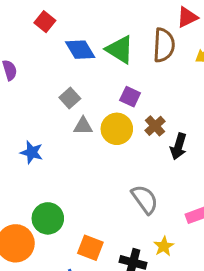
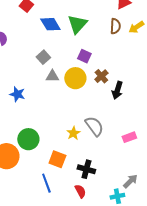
brown semicircle: (164, 45) -> (115, 26), moved, size x0.7
green triangle: (120, 50) -> (77, 24), turned 40
yellow star: (164, 246) -> (73, 133), moved

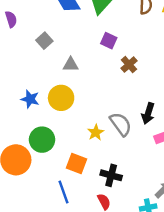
gray square: (43, 57) -> (44, 41), moved
yellow circle: (75, 78) -> (61, 98), moved
black arrow: (117, 90) -> (148, 113), moved
blue star: (17, 94) -> (30, 99), moved

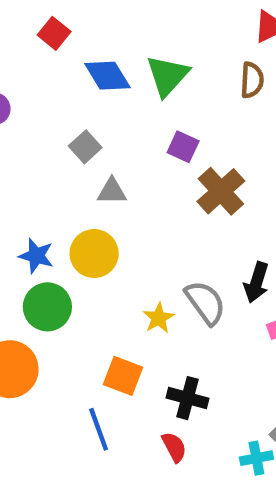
gray square: (44, 41) -> (85, 147), moved
brown cross: (129, 65) -> (221, 191), size x1.5
green circle: (42, 140) -> (47, 307), moved

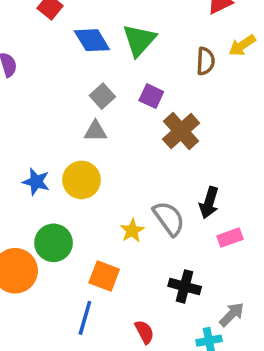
brown semicircle: (252, 80) -> (205, 61), moved
gray square: (85, 147) -> (102, 96), moved
green circle: (47, 307) -> (54, 243), moved
black cross: (188, 398) -> (185, 286), moved
blue line: (99, 429) -> (85, 318), turned 36

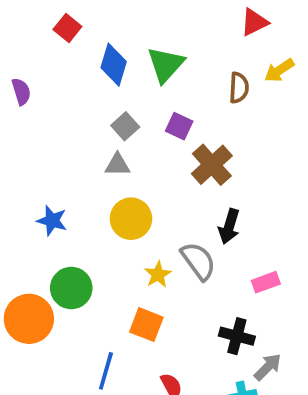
blue diamond: (92, 40) -> (114, 65), turned 48
yellow circle: (81, 180) -> (131, 219), moved
black arrow: (209, 203) -> (229, 226), moved
orange square: (104, 276) -> (146, 325), moved
black cross: (185, 286) -> (237, 336), moved

